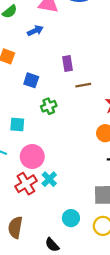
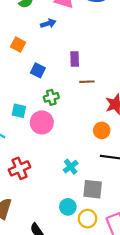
pink circle: (32, 157) -> (42, 122), moved
cyan cross: (49, 179) -> (71, 167), moved
cyan circle: (71, 218) -> (68, 207), moved

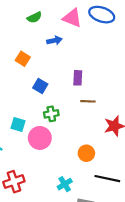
orange circle: (102, 130) -> (86, 153), moved

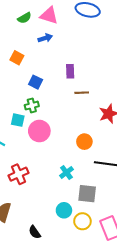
pink triangle: (72, 18) -> (49, 15), moved
green cross: (51, 114) -> (32, 106), moved

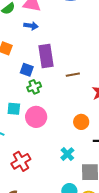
blue arrow: (45, 38) -> (31, 26), turned 32
purple rectangle: (70, 71) -> (46, 56), moved, size x1.6
green cross: (32, 106) -> (34, 87), moved

